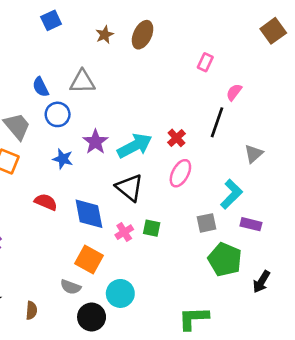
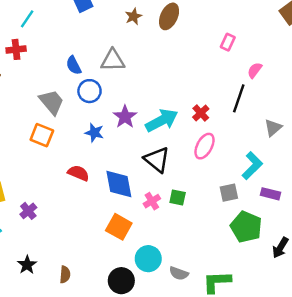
gray semicircle: (71, 287) -> (179, 273), moved

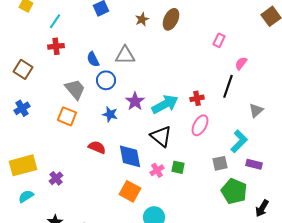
red cross: (16, 49) -> (56, 46), moved
red cross: (201, 113) -> (197, 98), turned 32

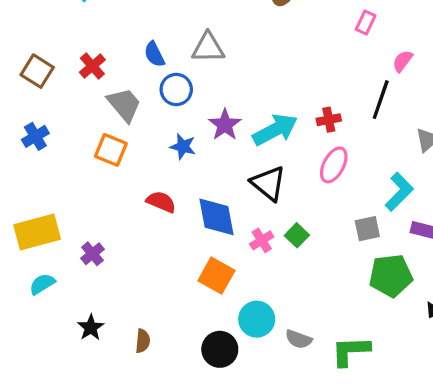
red cross: (56, 46) -> (92, 66), moved, turned -35
green square: (178, 167) -> (297, 235), turned 32
green pentagon: (234, 191) -> (391, 276), turned -30

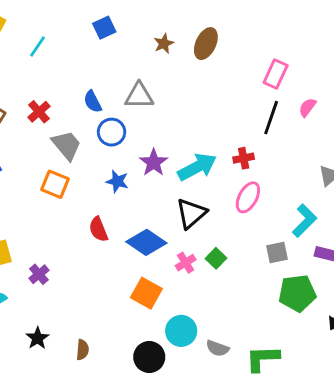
pink rectangle: (366, 22) -> (276, 74), size x1.4
black line: (381, 100) -> (271, 118), moved
black triangle: (268, 183) -> (191, 213), turned 40
red semicircle: (161, 202) -> (98, 229), turned -135
blue diamond: (216, 217) -> (146, 242), turned -45

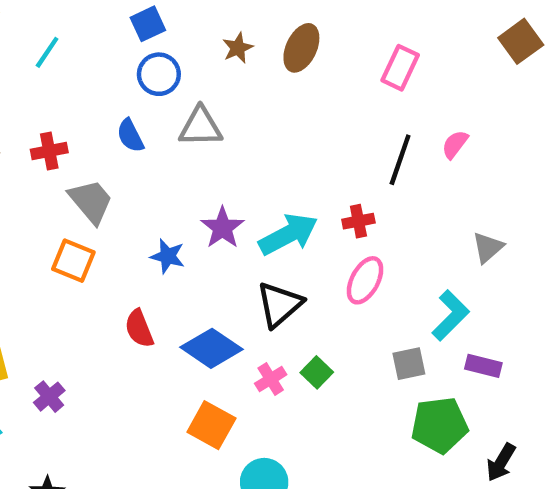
pink rectangle: (276, 74) -> (400, 68), moved
red cross: (39, 112) -> (49, 151), turned 30
blue circle: (112, 132) -> (159, 74), moved

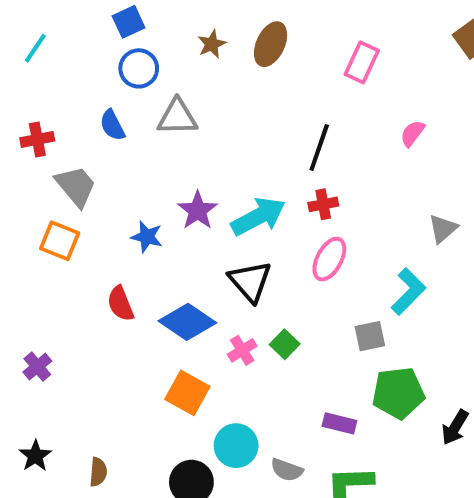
black line: (400, 160) -> (319, 148), moved
black triangle: (279, 304) -> (250, 281), turned -30
purple rectangle: (483, 366) -> (339, 423), moved

